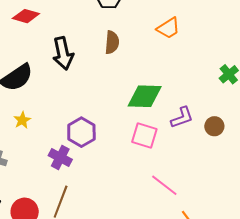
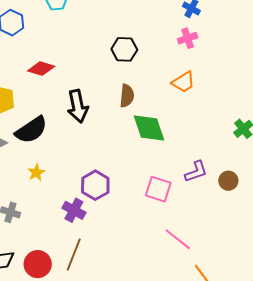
green diamond: (145, 96) -> (149, 128), moved, turned 69

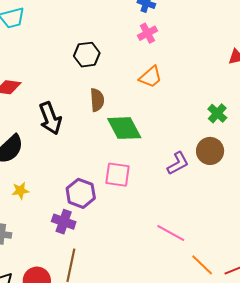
yellow star: (36, 173) -> (20, 191), turned 30
brown circle: (228, 181) -> (210, 151), moved, size x1.4
pink square: (158, 189) -> (117, 175), moved

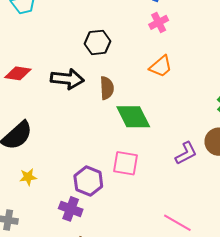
black arrow: (50, 118) -> (67, 79), moved, turned -64

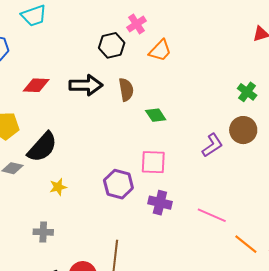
pink cross: (159, 22) -> (137, 24), moved
orange trapezoid: (161, 66) -> (160, 51), moved
green diamond: (133, 117) -> (156, 115), size x0.6
purple cross: (71, 209) -> (160, 203), moved

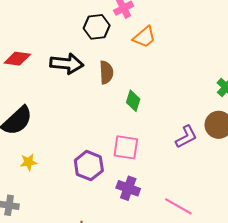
green diamond: (156, 115) -> (133, 101), turned 45

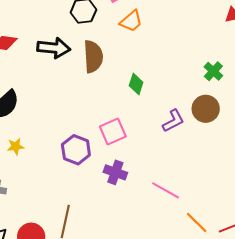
brown semicircle: (106, 72) -> (93, 57), size x1.4
green diamond: (133, 101) -> (136, 84), moved
pink square: (126, 147) -> (113, 131), turned -32

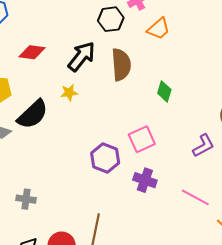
black arrow: (54, 48) -> (81, 57), turned -56
purple L-shape: (173, 121) -> (203, 146), moved
yellow star: (16, 146) -> (69, 93), moved

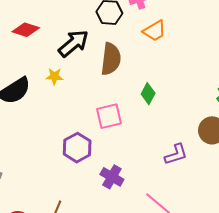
pink square: (142, 139) -> (109, 116), moved

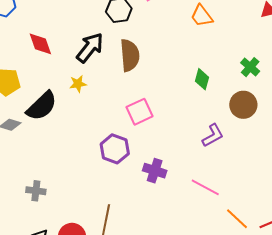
red diamond: (26, 30) -> (40, 44), turned 64
orange trapezoid: (154, 31) -> (202, 16), moved, turned 95
green diamond: (148, 94) -> (202, 79), moved

